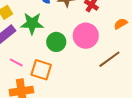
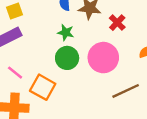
green star: (32, 23) -> (66, 32), moved, size x0.6

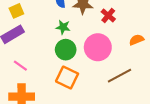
orange square: (43, 87) -> (67, 77), moved

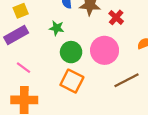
green star: (63, 27) -> (57, 28), moved

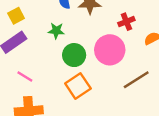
red cross: (116, 17) -> (126, 22), moved, turned 32
orange square: (72, 81) -> (78, 86), turned 35

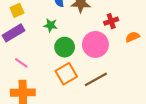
brown line: (136, 80) -> (96, 79), moved

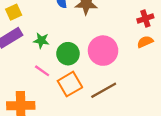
red cross: (111, 21) -> (145, 18), moved
green star: (51, 25) -> (41, 41), moved
pink line: (21, 63) -> (42, 71), moved

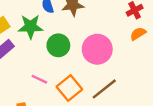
green star: (41, 41) -> (31, 27), moved, size x1.5
green circle: (68, 54) -> (58, 45), moved

